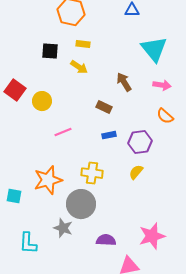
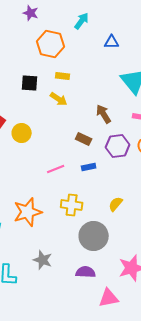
pink line: (63, 132) -> (56, 169), moved
purple hexagon: (140, 142) -> (118, 146), moved
gray circle: (81, 204) -> (94, 236), moved

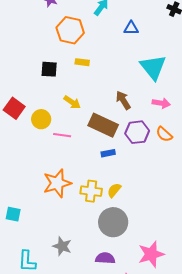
yellow arrow: (59, 99) -> (72, 102), moved
brown rectangle: (84, 139) -> (103, 125), size x1.8
pink line: (56, 169) -> (62, 135), moved, turned 30
yellow semicircle: (116, 204) -> (114, 190), moved
orange star: (28, 212) -> (57, 183), moved

